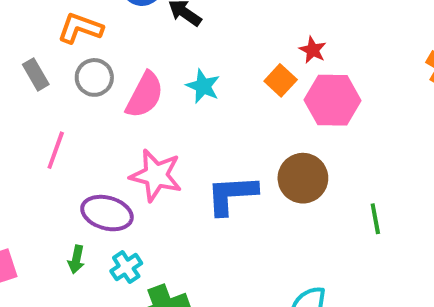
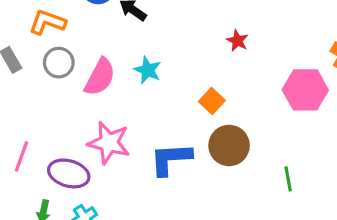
orange square: (281, 80) -> (212, 101), moved
pink hexagon: (333, 100) -> (305, 90), moved
pink line: (56, 150) -> (22, 156), moved

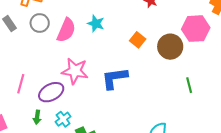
brown circle: (229, 146) -> (170, 47), moved
purple ellipse: (69, 173) -> (51, 92), turned -40

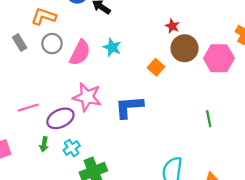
brown circle: (170, 47) -> (185, 48), moved
pink line: (21, 84) -> (28, 108), turned 54

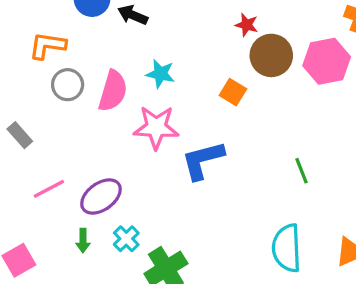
gray rectangle: (20, 43) -> (20, 135), moved
pink star: (87, 97) -> (156, 127), moved
green line: (209, 119) -> (302, 171), moved

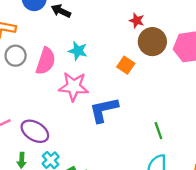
green line: (302, 171) -> (158, 131), moved
purple ellipse: (101, 197) -> (35, 131), turned 64

